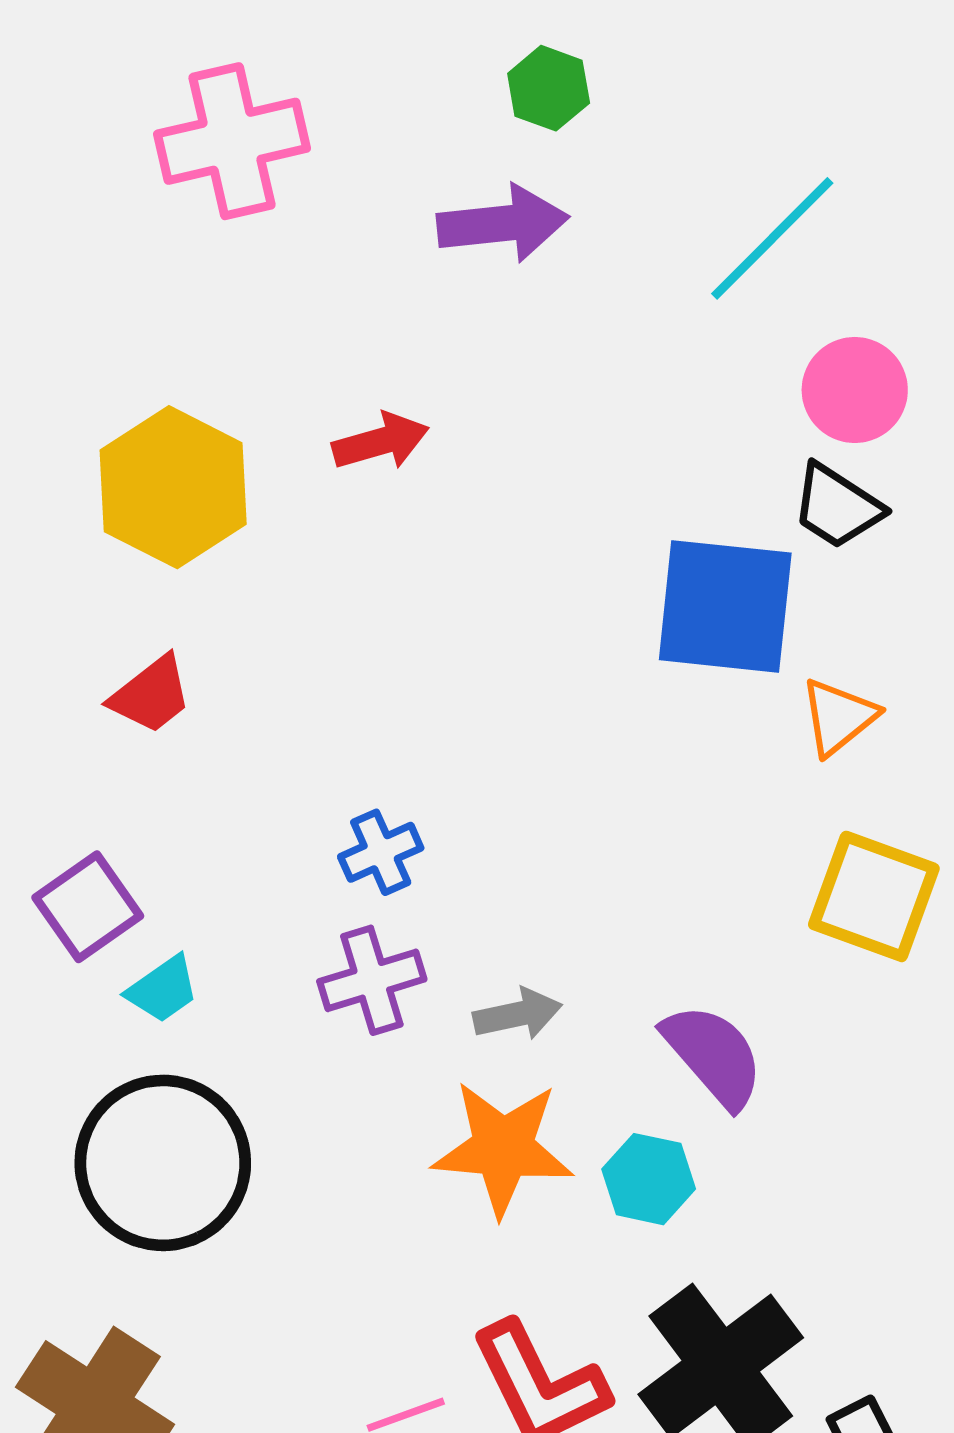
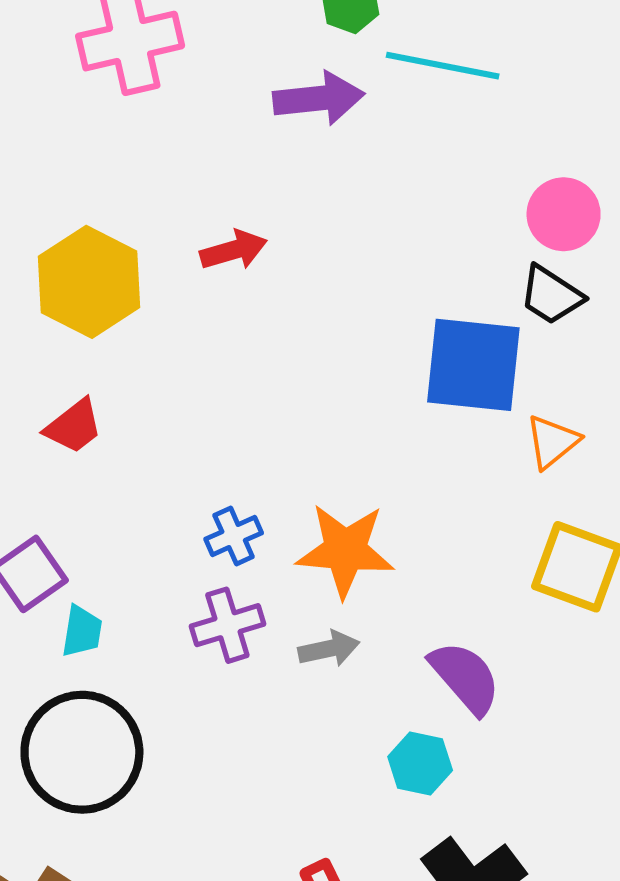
cyan line: (772, 238) -> (443, 66), moved, turned 56
cyan trapezoid: (163, 989) -> (82, 631), turned -46
orange star: (503, 1148) -> (345, 550), moved

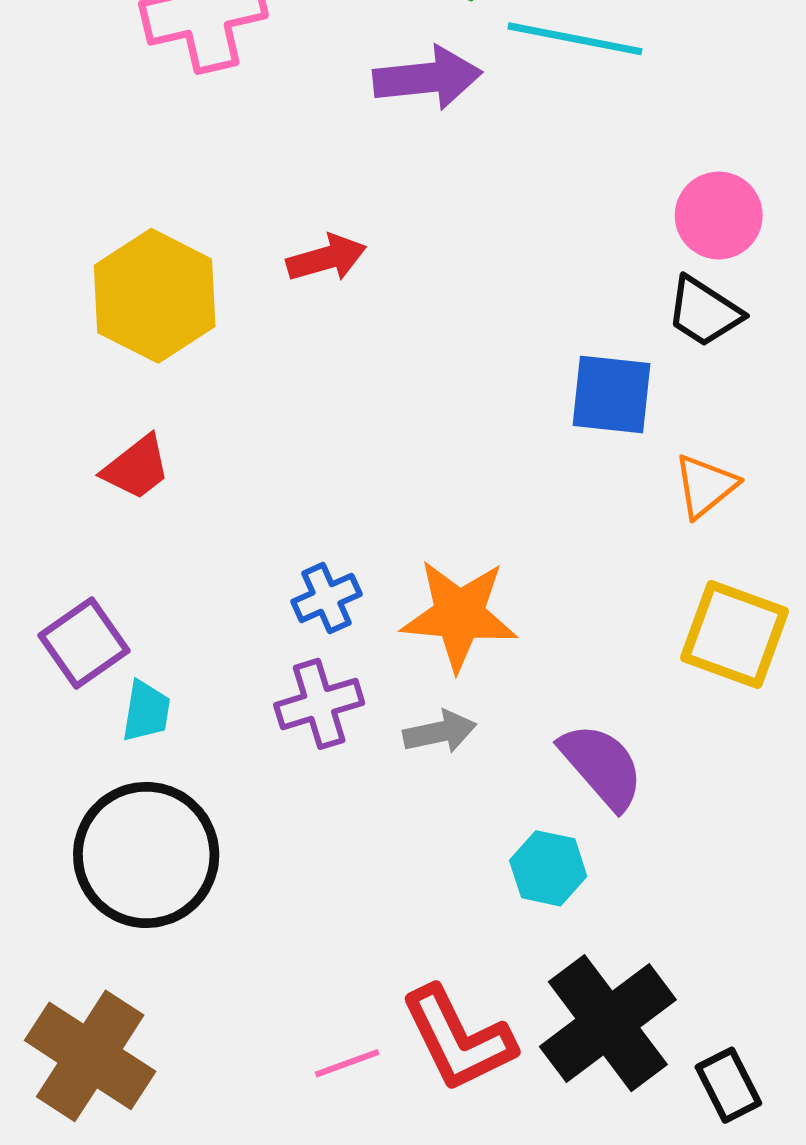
blue square: (473, 365) -> (611, 395), size x0.7

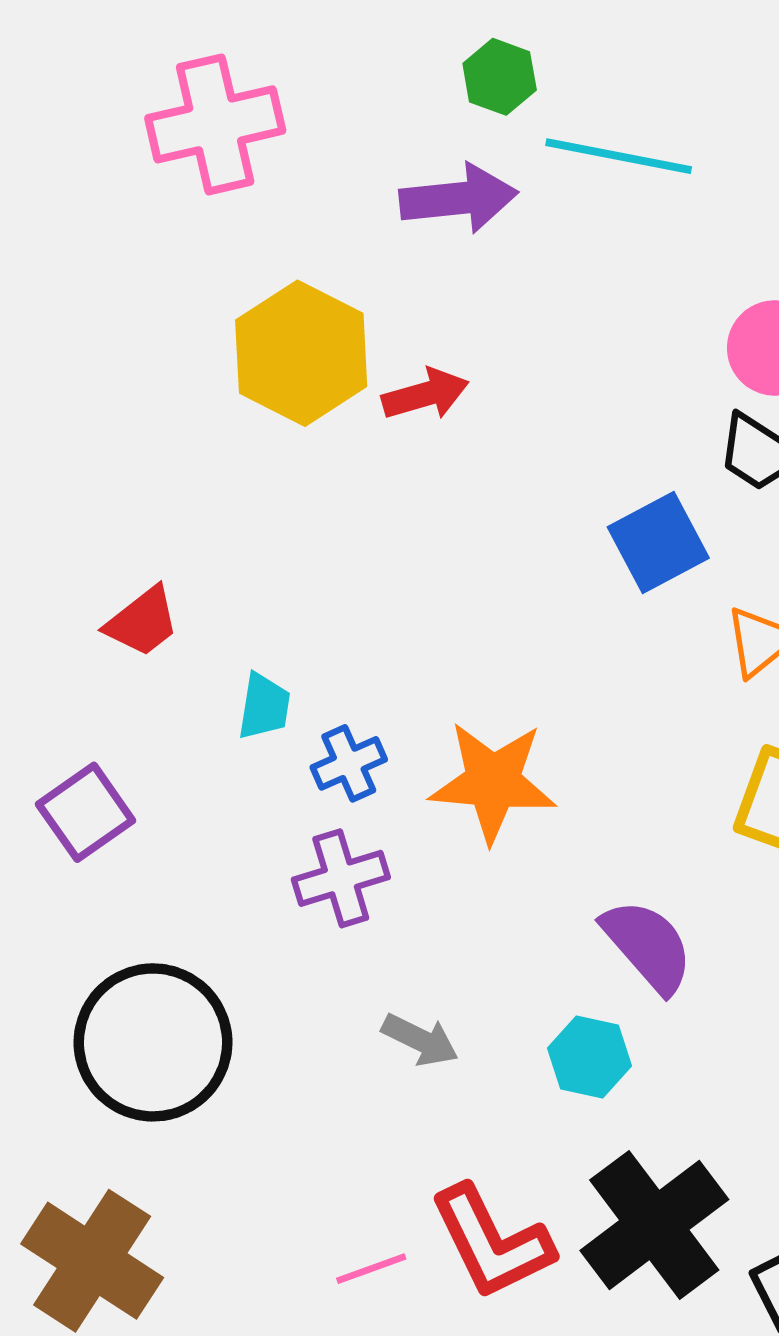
red arrow: (326, 258) -> (425, 394), moved
yellow hexagon: (155, 296) -> (301, 353), moved
blue square: (611, 395) -> (658, 542), turned -34
cyan trapezoid: (146, 711) -> (264, 706), moved
gray arrow: (440, 732) -> (420, 1040), moved, turned 38

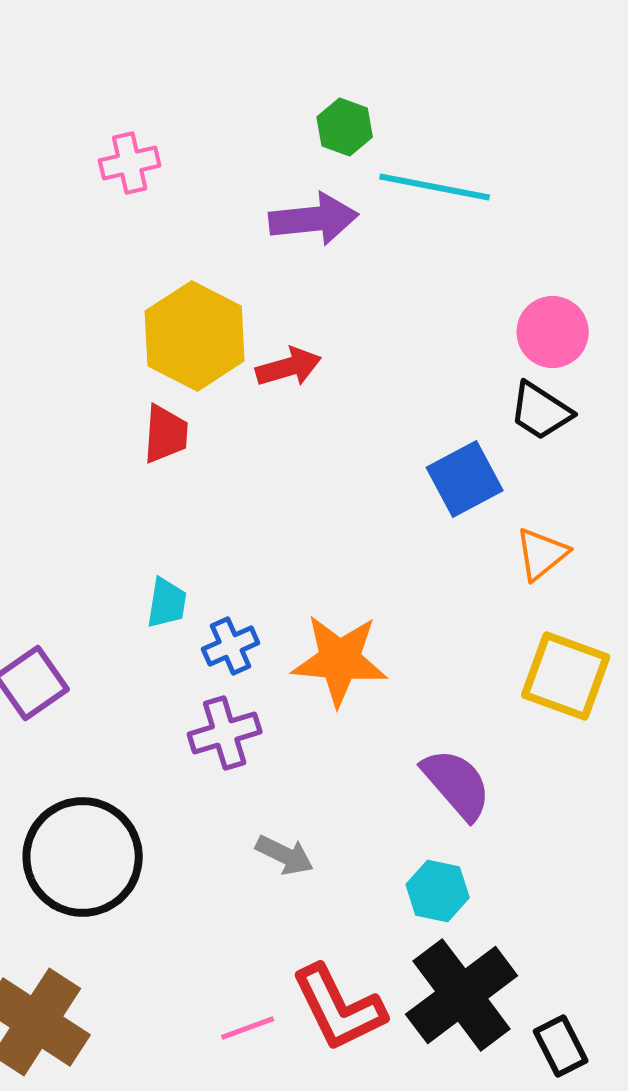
pink cross: (215, 124) -> (130, 163), size x0.6
red trapezoid: (142, 622) -> (166, 434), moved, turned -48
cyan hexagon: (590, 1057) -> (438, 891), moved

